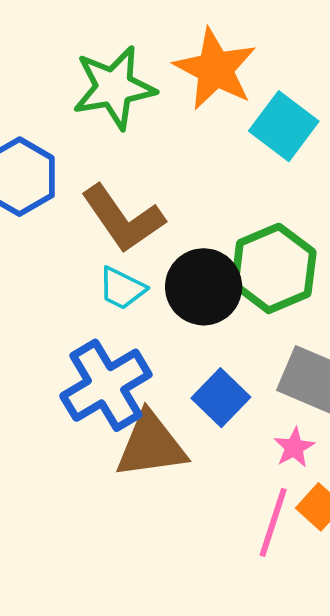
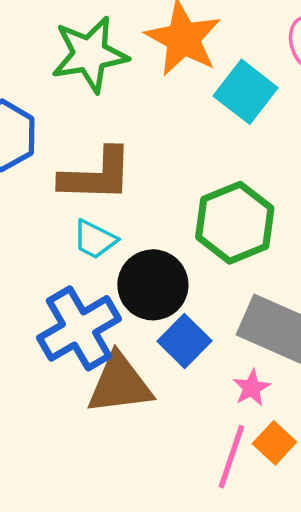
brown L-shape: (123, 219) -> (96, 175), turned -54
black circle: (204, 287) -> (153, 285), moved

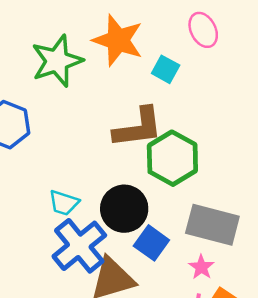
cyan square: (246, 92) -> (166, 69), size x0.7
brown L-shape: (96, 175) -> (138, 128), moved
cyan trapezoid: (95, 239) -> (64, 203), moved

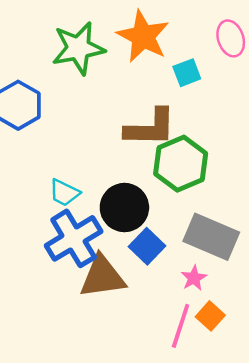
cyan square: (166, 69) -> (187, 73), turned 32

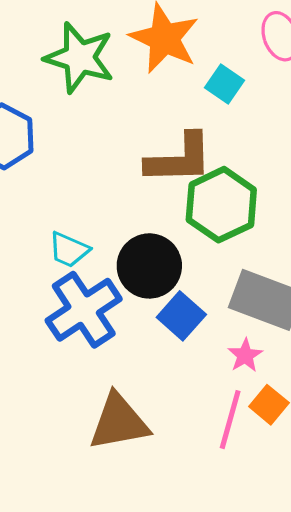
green star: (78, 48) -> (79, 58), turned 30
cyan square: (187, 73) -> (224, 84), turned -32
brown triangle: (102, 277) -> (119, 422), moved

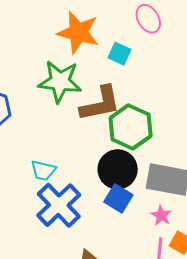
green star: (79, 58) -> (60, 81), moved
black circle: (149, 266) -> (118, 169), moved

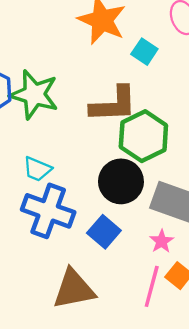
green star: (60, 81) -> (34, 95), moved
blue square: (118, 198) -> (104, 232), moved
blue cross: (59, 205) -> (48, 211), turned -36

